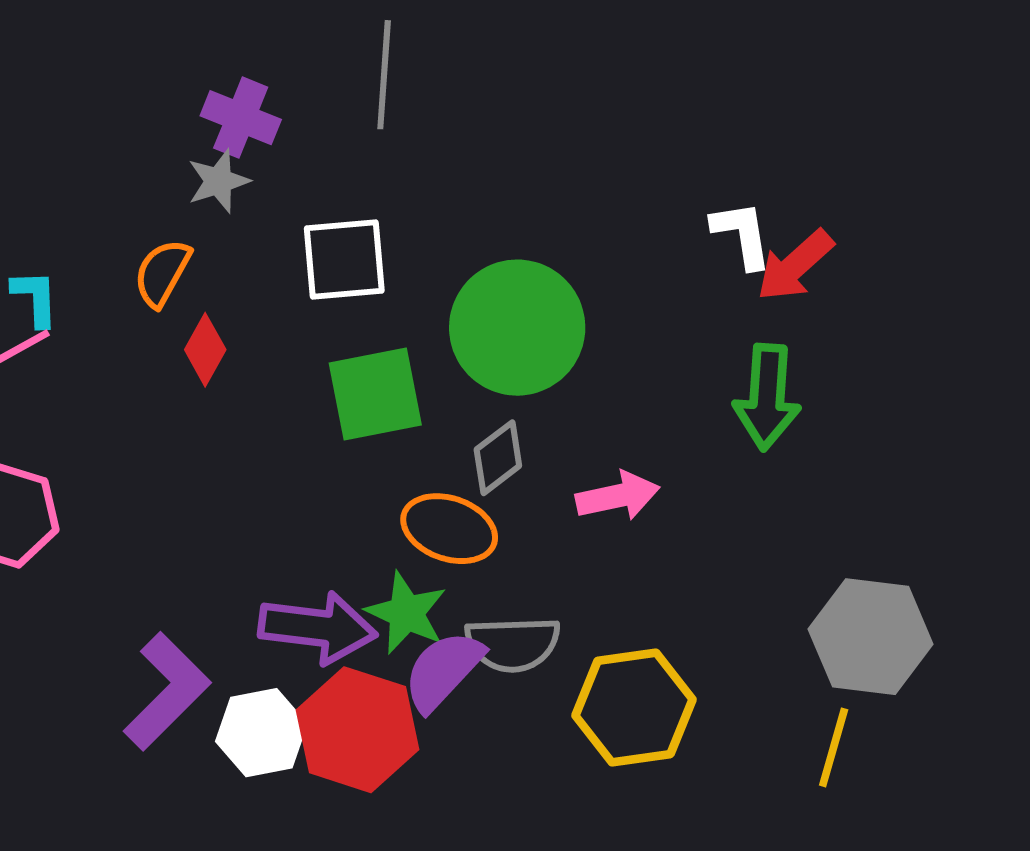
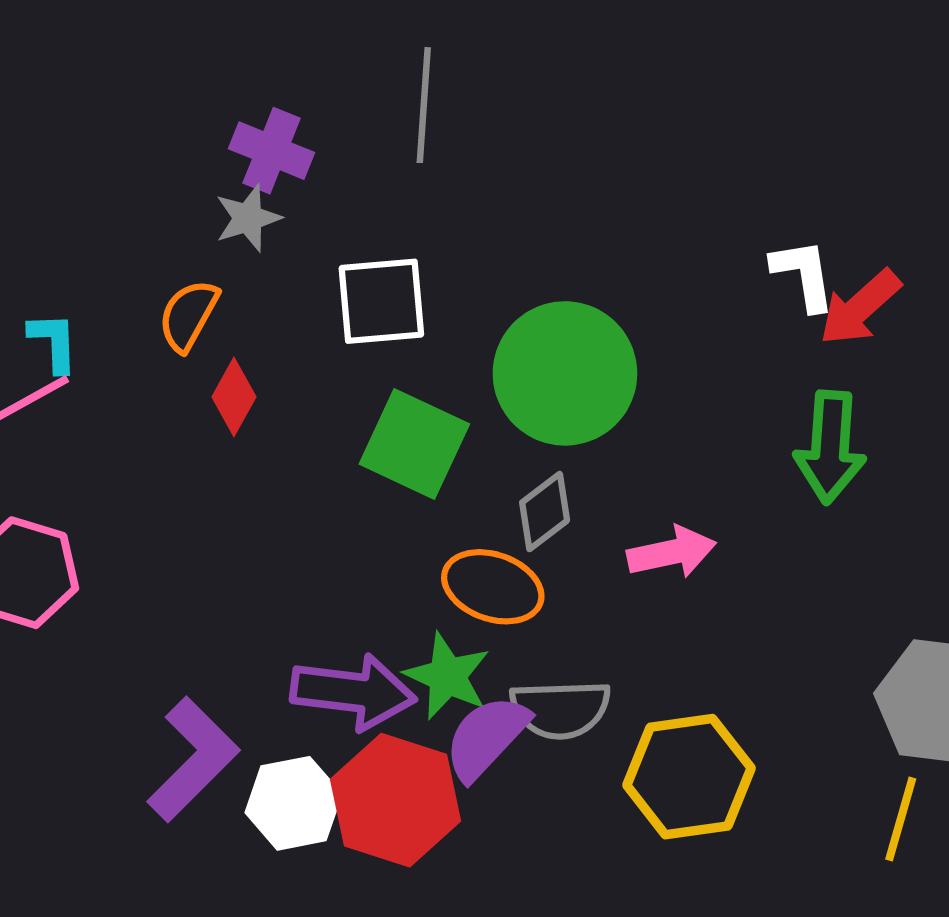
green square: (375, 394) -> (414, 444), turned 36

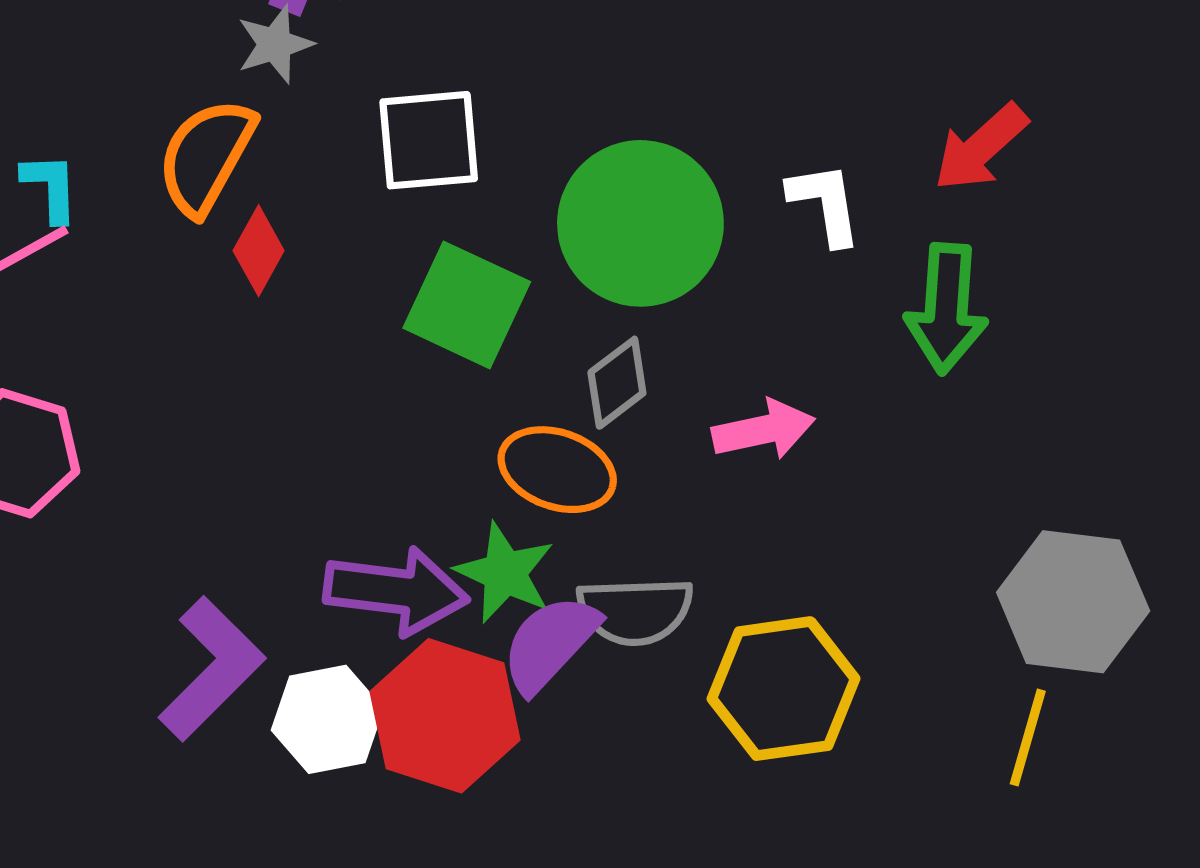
white L-shape: (803, 275) -> (825, 204), moved
orange semicircle: (188, 315) -> (206, 156), size x1.4

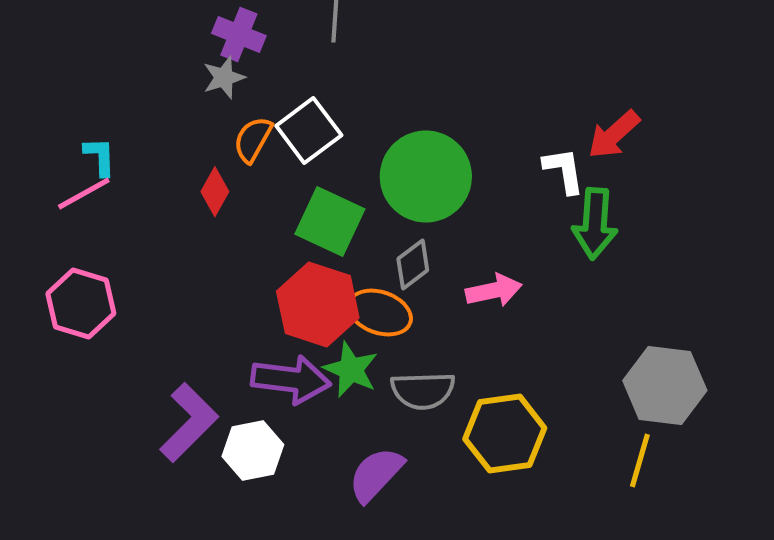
white square: (429, 140) -> (309, 130), turned -32
orange semicircle: (206, 156) -> (253, 140), moved, size x0.7
white L-shape: (825, 204) -> (564, 170), moved
purple semicircle: (550, 643) -> (376, 474), moved
red hexagon: (445, 716) -> (318, 304), moved

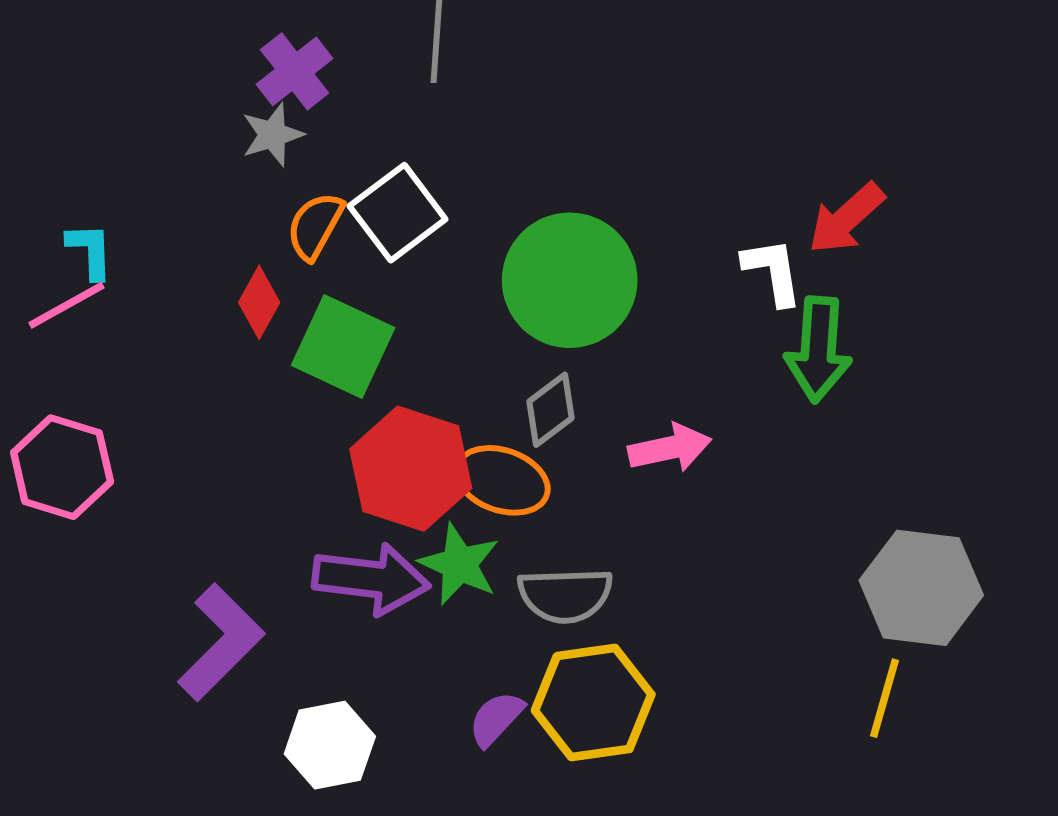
purple cross: (239, 34) -> (295, 71), turned 30
green square: (330, 222) -> (343, 346), moved
yellow hexagon: (505, 434) -> (593, 703), moved
white hexagon: (253, 450) -> (330, 745), moved
purple semicircle: (376, 474) -> (496, 719), size x0.7

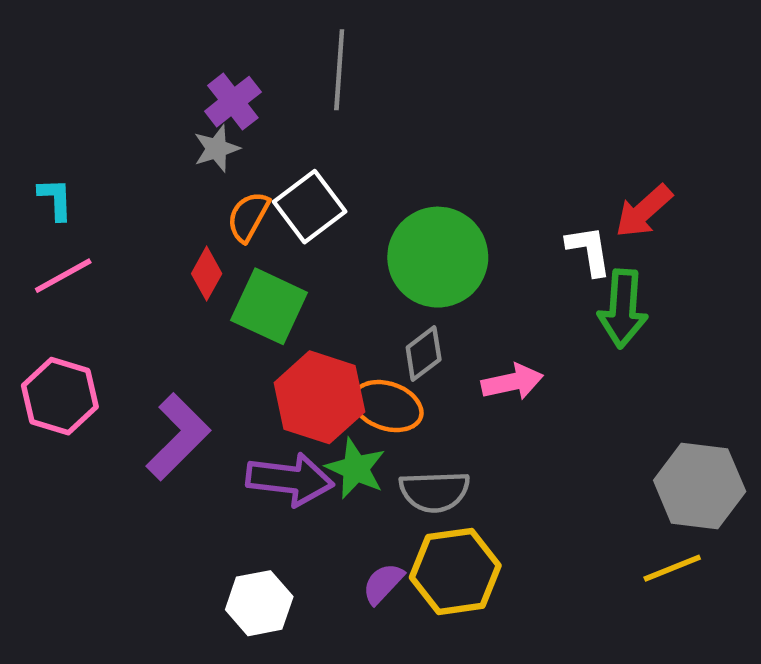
cyan L-shape: (90, 251) -> (56, 199), moved
purple L-shape: (221, 642) -> (178, 437), moved
yellow line: (885, 698) -> (672, 568), turned 52

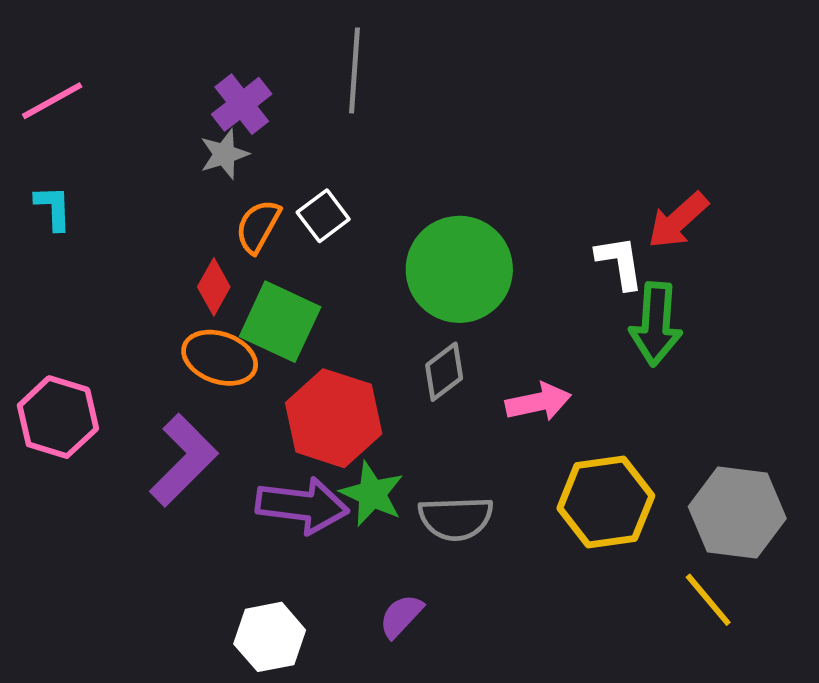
white square: (310, 207) -> (323, 216), size x0.7
pink line: (63, 276) -> (52, 101), moved
orange ellipse: (387, 406) -> (220, 358), moved
yellow line: (672, 568) -> (708, 600), turned 72
yellow hexagon: (455, 571) -> (606, 502), moved

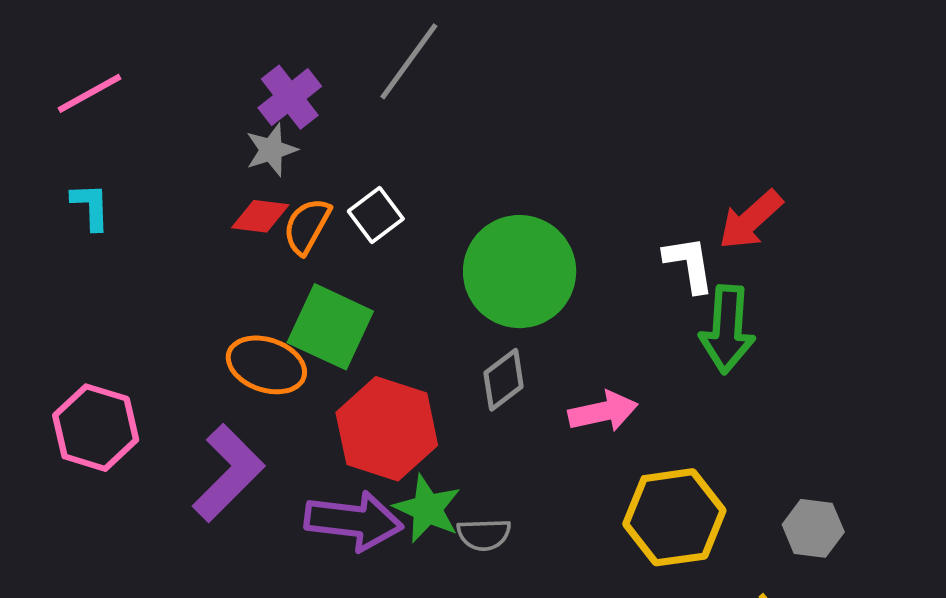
gray line: (355, 70) -> (409, 61), turned 32
red diamond: (214, 287) -> (260, 216), moved, turned 68
gray hexagon: (737, 512) -> (813, 528), size x0.6
gray semicircle: (456, 518) -> (484, 534), moved, size x0.7

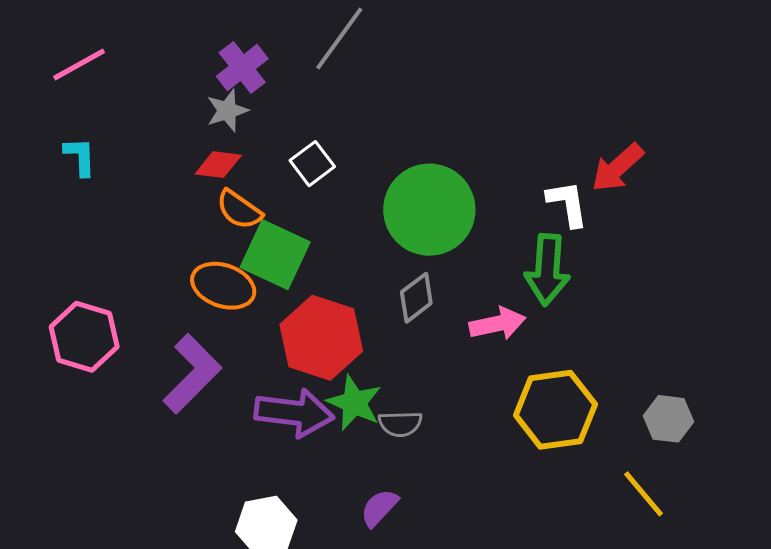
orange semicircle: (307, 226) -> (239, 210), moved, turned -84
green arrow: (727, 329) -> (547, 270), moved

